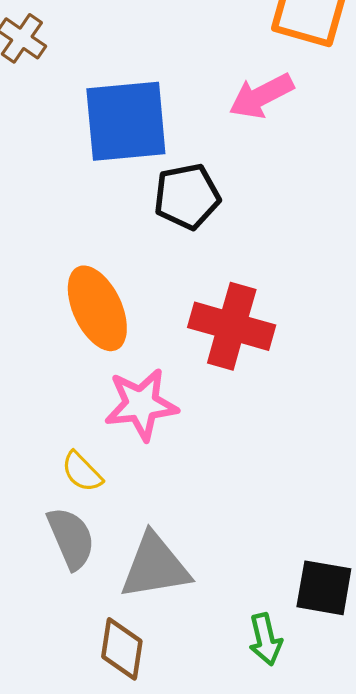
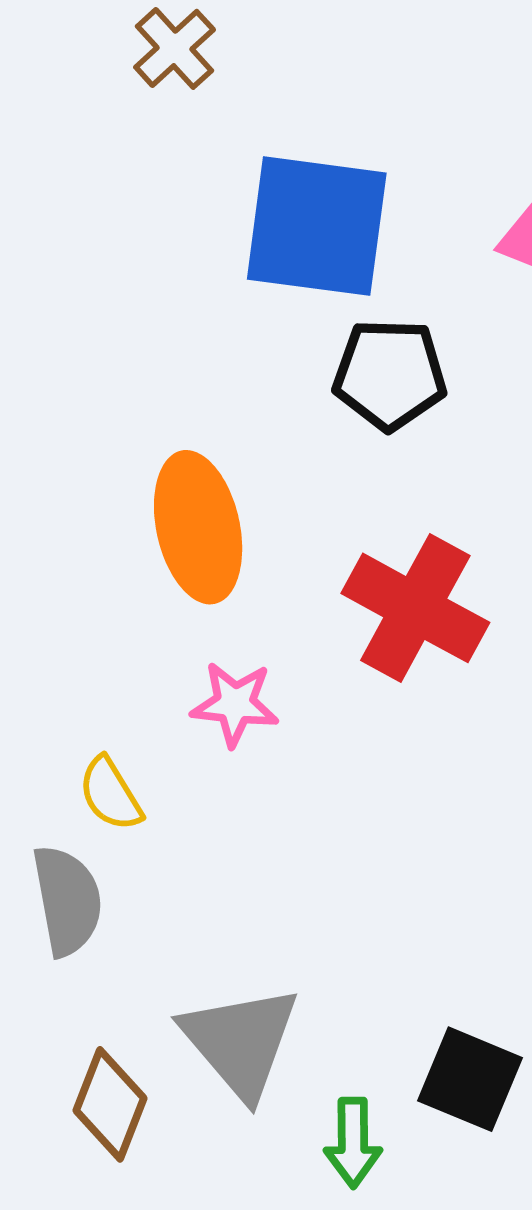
pink star: (141, 404) -> (235, 704), size x0.7
gray triangle: (155, 566) -> (240, 1042), moved, turned 46

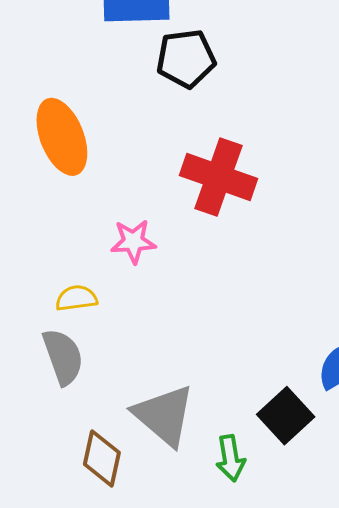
orange ellipse: (198, 527) -> (62, 137), moved
yellow semicircle: (110, 794) -> (76, 298), turned 123
black square: (470, 1079) -> (286, 416), turned 34

